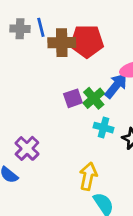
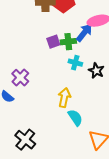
green cross: (94, 98) -> (68, 42), turned 35

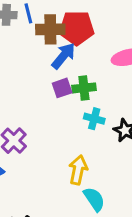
blue arrow: (84, 33) -> (63, 56), moved

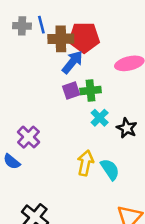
cyan cross: (94, 119) -> (100, 118), turned 30
cyan semicircle: (94, 199) -> (110, 169), moved

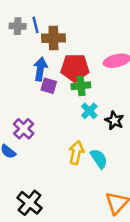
red pentagon: (84, 38) -> (75, 68), moved
blue arrow: (72, 62) -> (40, 69), moved, turned -30
purple square: (71, 91) -> (49, 86), moved, turned 35

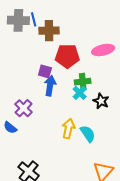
gray cross: (18, 26) -> (18, 20), size x1.5
blue arrow: (40, 69) -> (50, 86), moved
green cross: (81, 86) -> (83, 82), moved

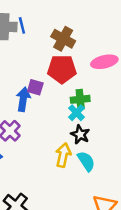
brown cross: (49, 31) -> (63, 39), moved, turned 30
blue arrow: (50, 86) -> (23, 99), moved
black star: (101, 101) -> (80, 134), moved

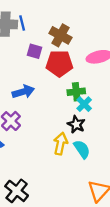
purple square: (35, 87) -> (35, 51), moved
blue arrow: (23, 99) -> (23, 92), turned 65
cyan cross: (76, 113) -> (84, 104), moved

